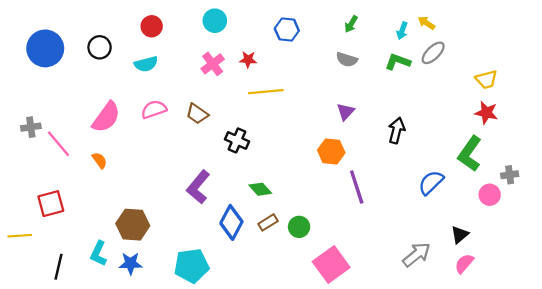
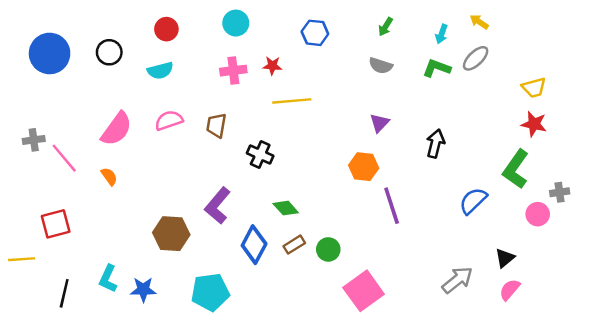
yellow arrow: (426, 23) -> (479, 22), moved
pink cross: (213, 64) -> (233, 71), turned 30
brown trapezoid: (197, 114) -> (216, 125), turned 65
brown hexagon: (133, 225) -> (171, 234), moved

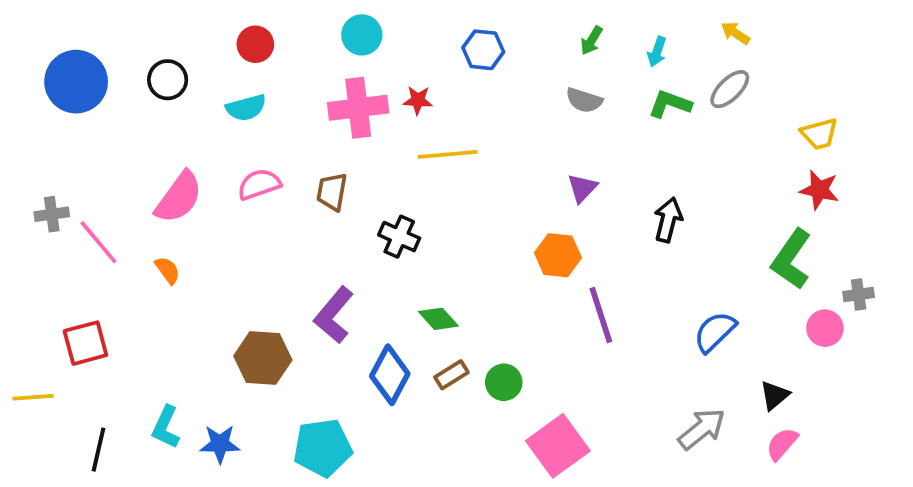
cyan arrow: (441, 34) -> (657, 52), moved
pink cross: (233, 71) -> (358, 108), size x1.4
blue semicircle: (473, 201) -> (715, 332), moved

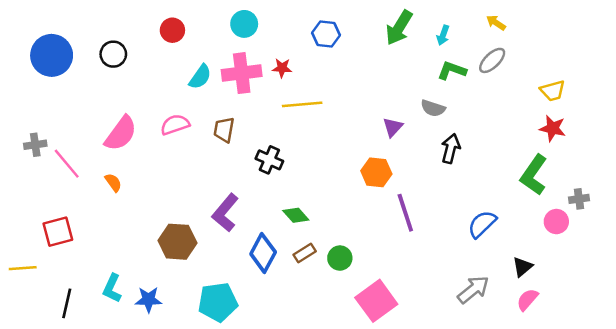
green arrow: (592, 41) -> (399, 28), size x1.8
gray semicircle: (584, 100) -> (433, 108), moved
cyan semicircle: (246, 108) -> (200, 77), moved, turned -40

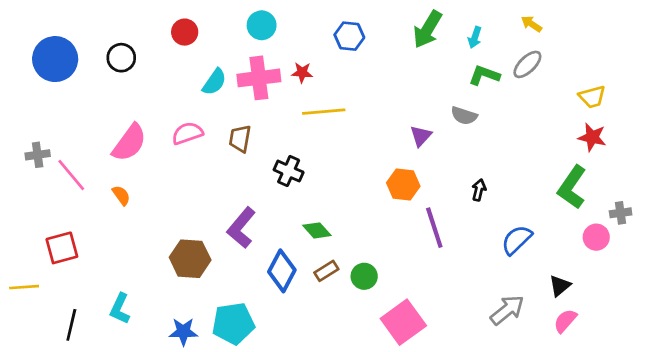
black arrow: (451, 149) -> (479, 190), moved, size x0.7
blue star: (149, 300) -> (183, 332), moved

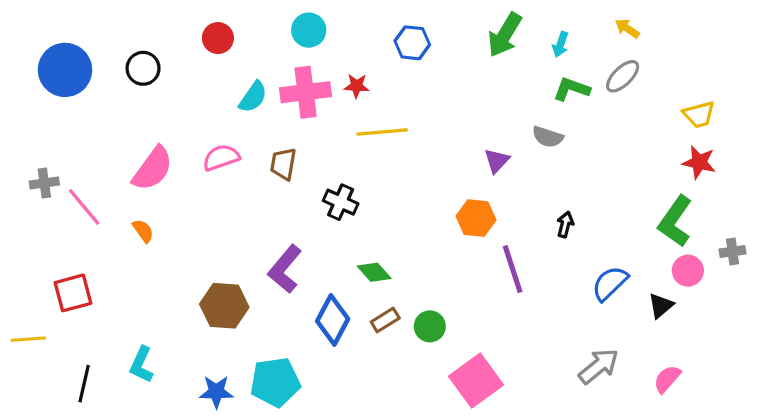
pink circle: (596, 237) -> (688, 271), moved
black triangle: (560, 286) -> (661, 306), moved

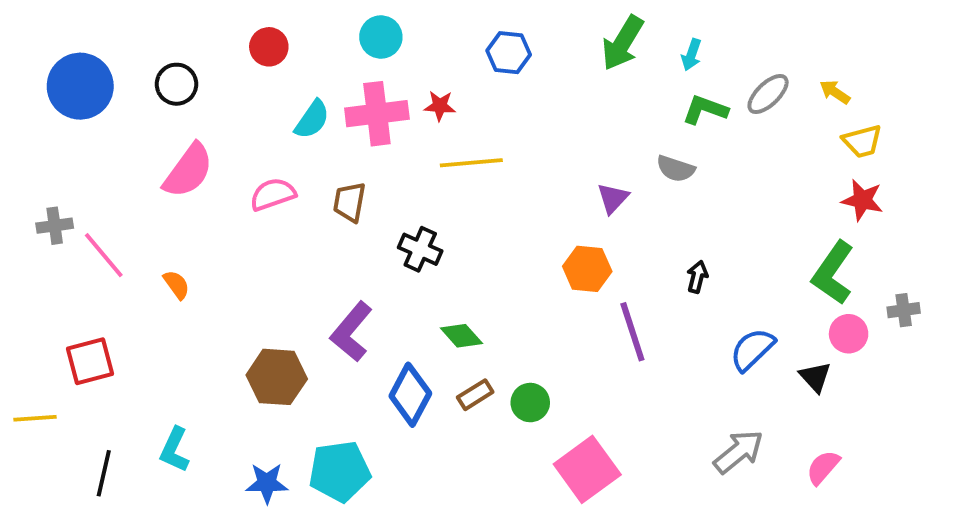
yellow arrow: (627, 28) -> (835, 92), moved
pink semicircle: (153, 169) -> (188, 171), moved
black triangle: (661, 306) -> (815, 377), turned -32

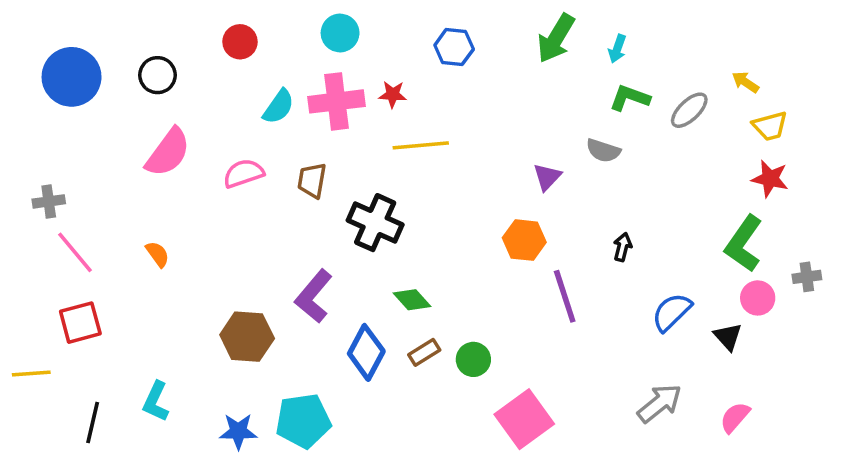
gray ellipse: (768, 94) -> (689, 110), moved
black cross: (420, 249) -> (375, 223), size x1.4
pink line: (104, 255) -> (75, 252), moved

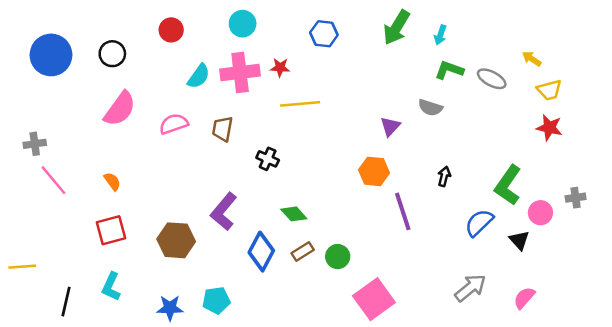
gray ellipse: (689, 110) -> (492, 79), turned 72
black cross: (375, 223) -> (268, 159), size x0.6
green L-shape: (744, 244) -> (508, 185), moved
red square: (80, 323) -> (111, 230), moved
cyan pentagon: (303, 421) -> (216, 300), size x0.7

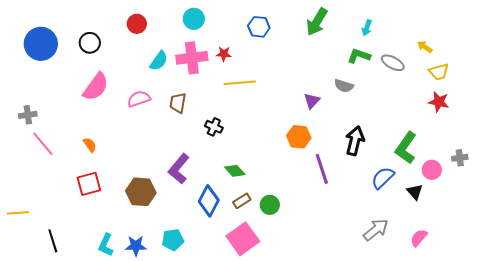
cyan arrow: (440, 35) -> (367, 28), moved
black arrow: (444, 176) -> (355, 141), size x1.8
cyan L-shape: (111, 287) -> (106, 245), moved
pink square: (374, 299) -> (243, 239), moved
black line: (66, 302) -> (53, 241), turned -30

